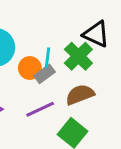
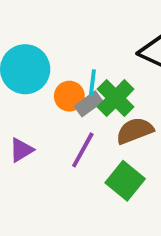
green cross: (78, 56) -> (116, 98), moved
purple line: (40, 109) -> (83, 150), turned -36

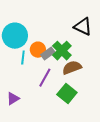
cyan line: (92, 83) -> (23, 58), moved
purple triangle: (21, 150) -> (13, 99), moved

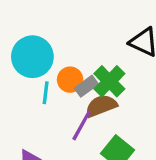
brown semicircle: (72, 68) -> (101, 106), moved

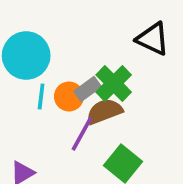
orange circle: (70, 80) -> (69, 96), moved

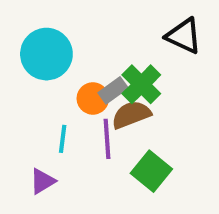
cyan line: (41, 96) -> (63, 139), moved
purple line: (82, 134) -> (107, 139), turned -33

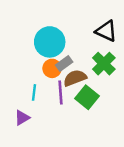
cyan circle: (46, 54) -> (50, 42), moved
green cross: (141, 84) -> (104, 64), moved
green square: (151, 171) -> (87, 97), moved

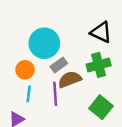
green cross: (104, 64) -> (99, 65), turned 30
orange circle: (52, 68) -> (25, 70), moved
green square: (87, 97) -> (101, 107), moved

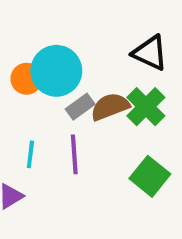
green cross: (99, 65) -> (146, 107), turned -30
orange circle: (25, 70) -> (26, 79), moved
brown semicircle: (70, 79) -> (110, 107), moved

